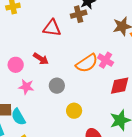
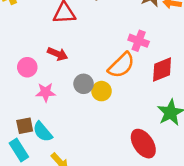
orange semicircle: (87, 63) -> (121, 65), moved
yellow circle: (74, 111) -> (101, 91), moved

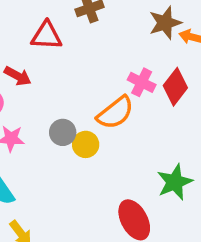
red arrow: (58, 54) -> (18, 76), moved
red diamond: (162, 69) -> (175, 87), moved, turned -36

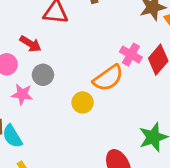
gray circle: (63, 132) -> (43, 75), moved

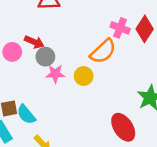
red arrow: (30, 44) -> (34, 42), moved
pink star: (22, 94) -> (55, 74), moved

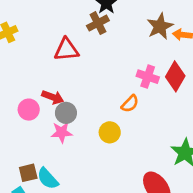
orange semicircle: (103, 51) -> (130, 104), size x0.6
pink star: (55, 74) -> (62, 132), moved

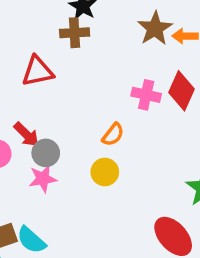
brown cross: (98, 23) -> (75, 33), turned 30
red arrow: (53, 97) -> (26, 134), turned 30
orange semicircle: (130, 104) -> (113, 135), moved

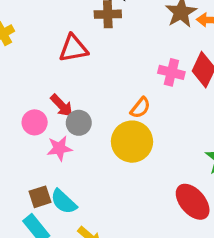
yellow circle: (105, 172) -> (132, 142), size x1.6
pink star: (43, 179) -> (59, 148), moved

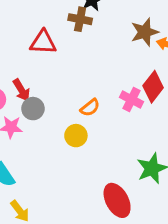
pink cross: (171, 72) -> (132, 100), moved
yellow circle: (132, 142) -> (76, 136), size x0.6

